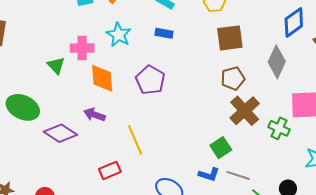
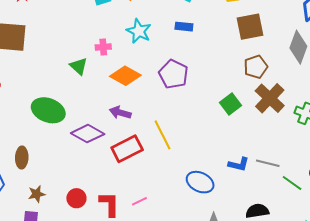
pink cross: (82, 48) -> (103, 47), size x0.7
orange diamond: (102, 78) -> (125, 76), turned -52
green square: (221, 148) -> (231, 104), moved
red rectangle: (110, 170) -> (127, 149), moved, size x1.4

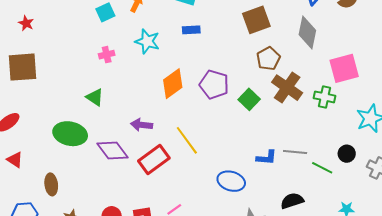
pink cross: (103, 47) -> (107, 55), moved
green triangle: (79, 66) -> (95, 97), moved
purple pentagon: (173, 74) -> (214, 85), moved
orange diamond: (125, 76) -> (173, 84), moved, turned -56
purple diamond: (88, 134) -> (112, 151), turned 32

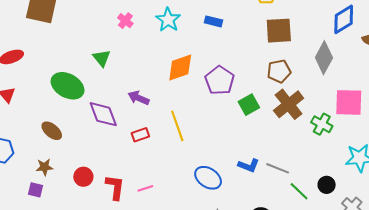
pink cross: (107, 55) -> (125, 21), turned 35
red rectangle: (154, 160) -> (140, 135), size x0.6
brown ellipse: (51, 184) -> (52, 131), moved, turned -60

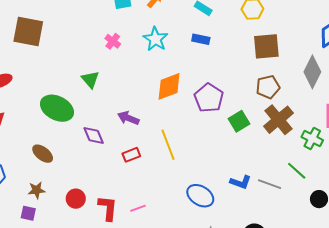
purple diamond: (103, 114) -> (94, 135), size x0.7
green line: (299, 191) -> (297, 171), moved

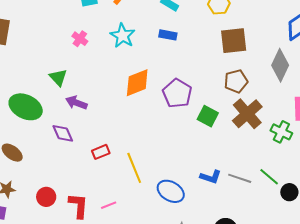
purple arrow: (128, 118) -> (76, 103), moved
green square: (239, 121) -> (208, 116), turned -30
yellow line: (168, 145) -> (134, 168), moved
green line: (297, 171) -> (269, 177), moved

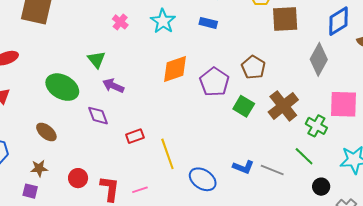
brown square: (234, 41) -> (285, 19), moved
brown pentagon: (236, 81) -> (253, 67), moved, turned -30
green line: (269, 177) -> (304, 156), moved

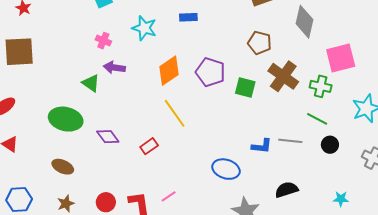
brown pentagon: (253, 67) -> (260, 43), moved
purple arrow: (113, 86) -> (114, 68), moved
yellow line: (167, 154) -> (175, 113), moved
black circle: (321, 187) -> (330, 145), moved

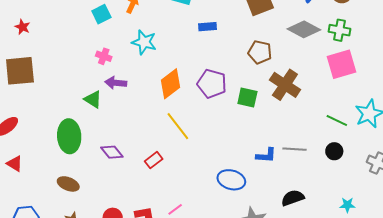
blue rectangle: (188, 17) -> (207, 27), moved
gray diamond: (305, 22) -> (304, 29), turned -72
green cross: (321, 86) -> (339, 30), moved
green ellipse: (66, 119) -> (69, 136), turned 76
green line: (317, 119) -> (337, 121), moved

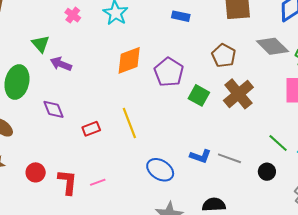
purple arrow: (116, 83) -> (61, 64), moved
green triangle: (93, 99) -> (41, 44), moved
yellow line: (178, 126) -> (129, 123), moved

